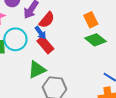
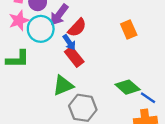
cyan circle: (15, 39) -> (41, 29), moved
green diamond: (95, 40) -> (128, 87), moved

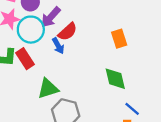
red rectangle: (74, 57) -> (25, 59), moved
green diamond: (128, 87) -> (115, 79), moved, turned 30

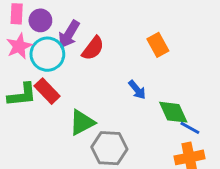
blue arrow: (58, 46) -> (137, 90), moved
green diamond: (115, 79) -> (173, 112), moved

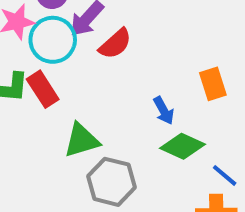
orange rectangle: (158, 45) -> (213, 84), moved
green diamond: (173, 112) -> (182, 146), moved, turned -52

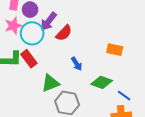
orange rectangle: (213, 84) -> (115, 50), turned -56
blue arrow: (164, 111) -> (77, 64), moved

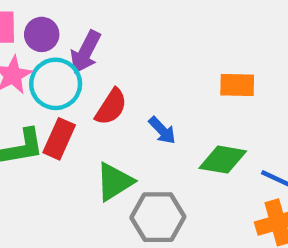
red semicircle: (64, 33) -> (111, 107), moved
red rectangle: (29, 59) -> (59, 139), turned 72

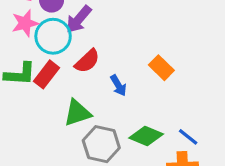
orange rectangle: (237, 85) -> (161, 68), moved, turned 30
green diamond: (223, 160) -> (146, 136), moved

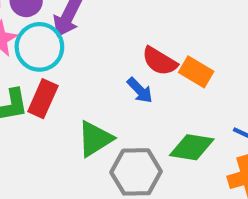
red semicircle: (87, 61) -> (160, 61), moved, turned 88
orange rectangle: (161, 68) -> (196, 72), moved

